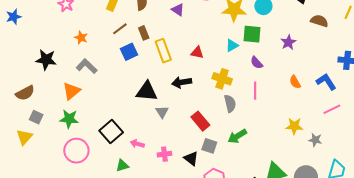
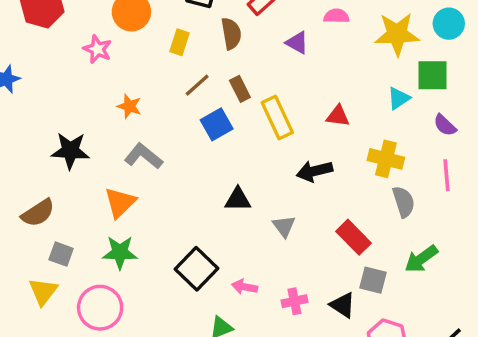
black triangle: (147, 91) -> (238, 199), moved, size x0.7
pink circle: (76, 151) -> (100, 308), moved

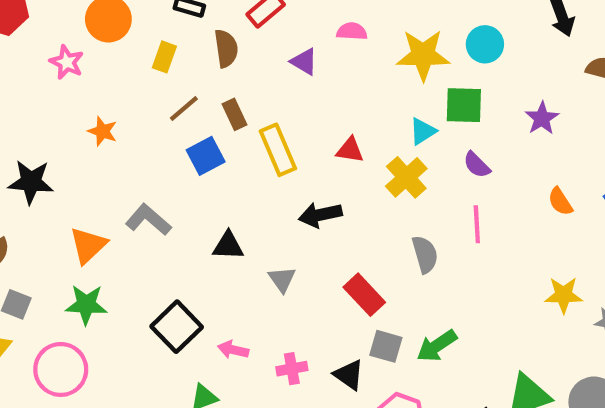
gray L-shape: (143, 156) -> (148, 220), moved
yellow cross: (386, 159) -> (406, 177), moved, turned 32
green arrow: (421, 259) -> (437, 346), moved

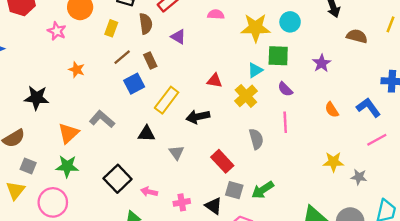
purple triangle: (304, 62) -> (178, 37), moved
yellow rectangle: (278, 150) -> (167, 100), moved, turned 60

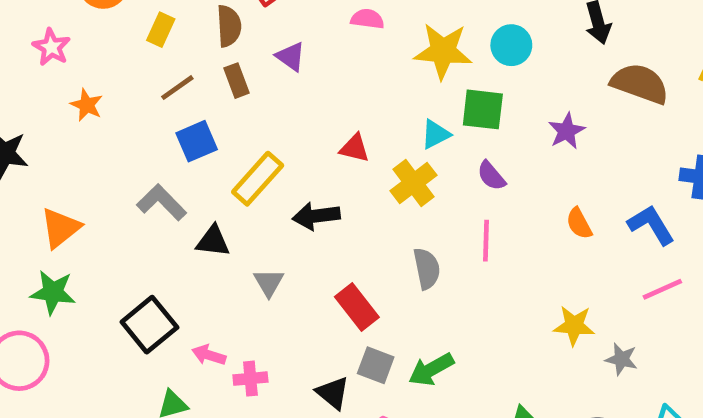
pink star: (57, 31) -> (51, 47), moved
brown semicircle: (357, 36) -> (640, 84), size x1.4
brown rectangle: (150, 61) -> (236, 81), moved
gray L-shape: (102, 119) -> (161, 202), moved
pink cross: (182, 202) -> (250, 379), moved

